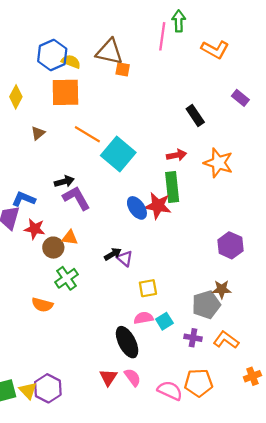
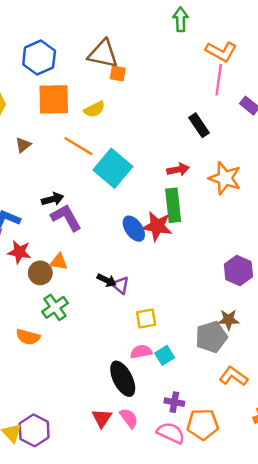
pink line: (162, 36) -> (219, 80), moved
yellow semicircle: (71, 62) -> (94, 109), moved, turned 132
black arrow: (113, 254) -> (107, 280), turned 56
purple cross: (193, 338) -> (174, 402), moved

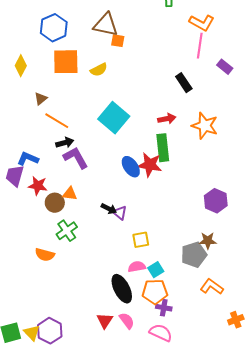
orange line: (78, 146) -> (57, 121), moved
orange pentagon: (203, 424) -> (155, 292), moved

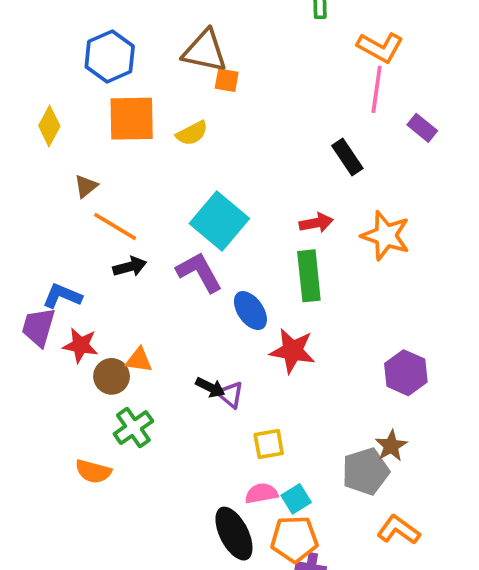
purple L-shape: (76, 158) -> (199, 272), moved
red star: (150, 165) -> (292, 351), moved
brown star: (208, 241) -> (391, 446), turned -30

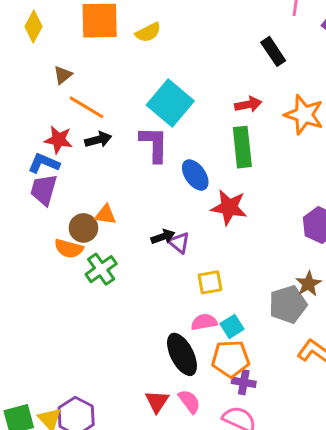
purple L-shape: (199, 272) -> (154, 144), turned 30
purple trapezoid: (38, 327) -> (44, 190), moved
red star: (80, 345) -> (58, 140), moved
black arrow: (210, 387) -> (163, 237), turned -45
orange semicircle: (93, 471) -> (69, 249), moved

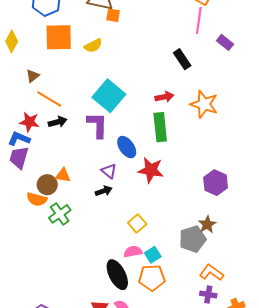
purple triangle: (179, 243) -> (109, 171), moved
yellow square: (210, 282) -> (137, 223), turned -30
purple cross: (244, 382) -> (208, 295), moved

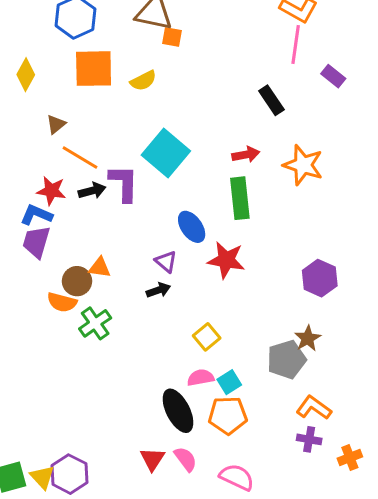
purple L-shape: (97, 125) -> (124, 183), moved

